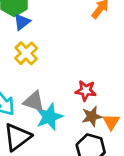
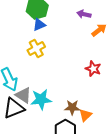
red star: (86, 91) -> (93, 69), moved
gray triangle: (34, 101) -> (23, 95), moved

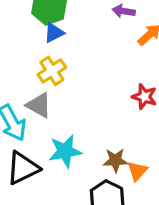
gray triangle: (23, 95) -> (39, 105), moved

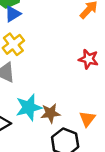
brown star: (115, 160) -> (50, 113), moved

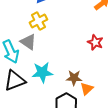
brown star: (50, 113) -> (74, 78), moved

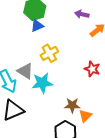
yellow cross: (38, 21) -> (49, 53), moved
cyan star: (42, 72) -> (42, 83), moved

